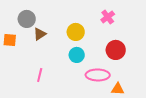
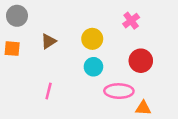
gray circle: (27, 19) -> (17, 16), moved

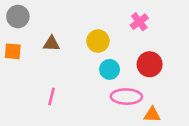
brown triangle: (49, 41) -> (51, 44), turned 35
cyan circle: (93, 67) -> (110, 69), moved

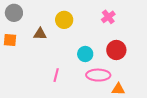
yellow circle: (98, 41) -> (64, 20), moved
pink line: (51, 97) -> (56, 75), moved

